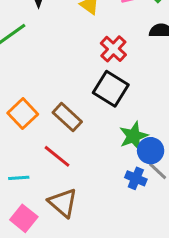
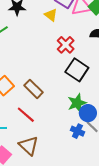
black square: (111, 89) -> (77, 70), moved

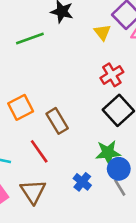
blue cross: (77, 131) -> (82, 182), moved

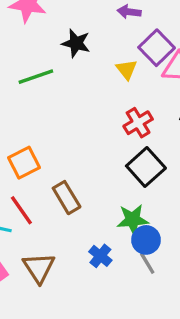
brown rectangle: (57, 121) -> (67, 198), moved
red line: (39, 151) -> (21, 210), moved

